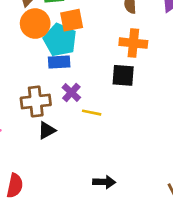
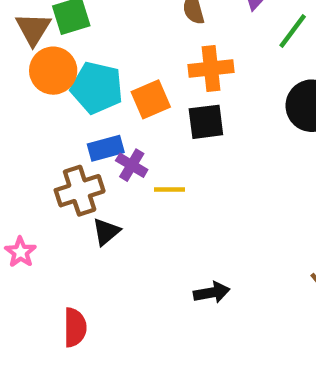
orange square: (72, 20) -> (151, 99), moved
blue rectangle: (59, 62) -> (106, 148), moved

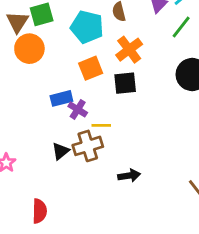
orange cross: (211, 69) -> (129, 50), turned -32
cyan pentagon: (97, 88) -> (87, 27), moved
brown cross: (80, 191) -> (88, 146), moved
black arrow: (212, 293) -> (129, 176), moved

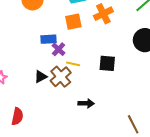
black square: (125, 83) -> (107, 63), moved
brown cross: (88, 146) -> (61, 77), turned -35

